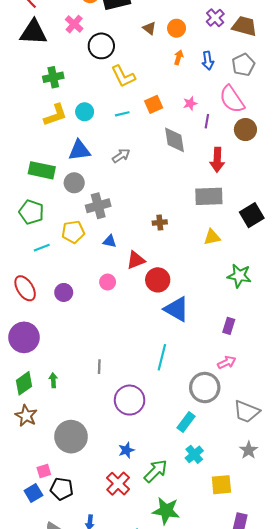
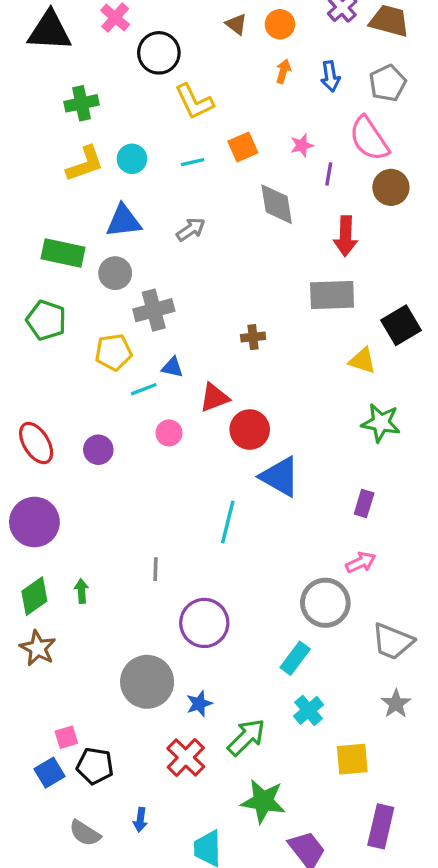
yellow triangle: (212, 237) -> (362, 361), moved, turned 30
cyan line: (42, 248) -> (144, 389), moved
cyan line: (162, 357) -> (228, 522), moved
gray circle: (71, 437) -> (147, 682), moved

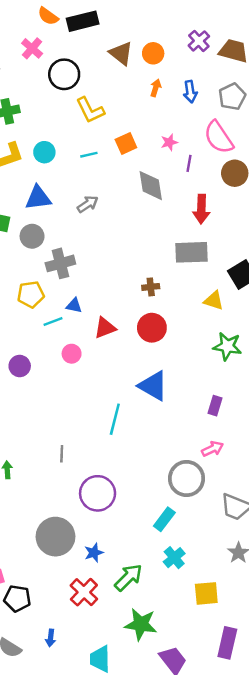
brown triangle: (236, 24) -> (121, 53), size x1.5
brown cross: (253, 337) -> (151, 287), moved
red circle: (250, 430) -> (152, 328), moved

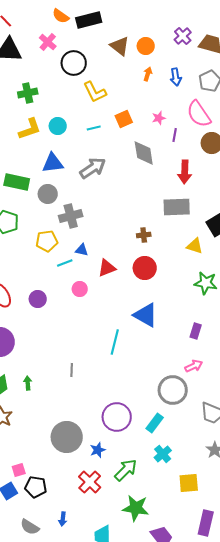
gray arrow: (88, 204) -> (93, 168), size x1.5
purple circle: (98, 493) -> (117, 417), moved

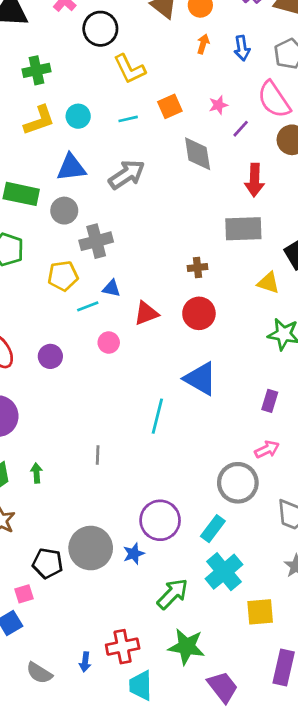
purple line: (175, 135) -> (241, 129), turned 32
blue star: (98, 450) -> (134, 554), moved
cyan cross: (163, 454) -> (224, 572), size x1.5
red cross: (90, 482) -> (123, 647), moved, turned 35
black pentagon: (36, 487) -> (48, 563), moved

